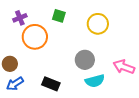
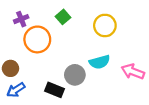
green square: (59, 16) -> (63, 17), turned 32
gray circle: (85, 60) -> (75, 75), moved
cyan semicircle: (95, 81) -> (100, 62), moved

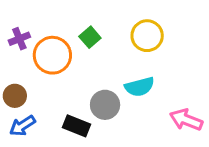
green square: (63, 17) -> (90, 37), moved
purple cross: (21, 19) -> (19, 39), moved
pink arrow: (133, 72) -> (186, 120), moved

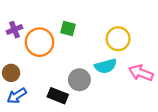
yellow circle: (147, 36) -> (118, 39), moved
green square: (90, 37) -> (68, 28), turned -35
pink arrow: (186, 120) -> (141, 73), moved

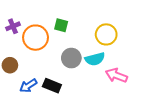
pink arrow: (141, 73) -> (116, 75), moved
gray circle: (79, 80) -> (71, 58), moved
blue arrow: (17, 96) -> (28, 86), moved

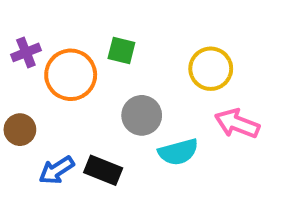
cyan semicircle: (95, 59) -> (178, 152), moved
pink arrow: (116, 75) -> (237, 124), moved

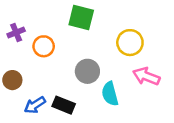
green square: (121, 50) -> (81, 17), moved, size x1.5
orange circle: (71, 75) -> (44, 46), size x0.7
cyan semicircle: (178, 152) -> (110, 94), turned 90

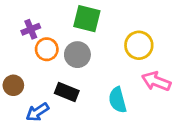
purple cross: (16, 33) -> (31, 29), moved
gray circle: (87, 71) -> (77, 55), moved
black rectangle: (64, 105) -> (67, 92), moved

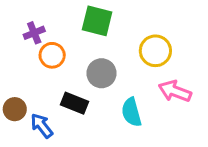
gray circle: (77, 55) -> (102, 73), moved
brown circle: (13, 85) -> (15, 109), moved
blue arrow: (37, 112) -> (42, 126), turned 85

